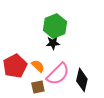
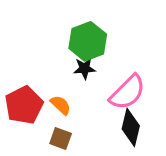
pink semicircle: (58, 74) -> (128, 92), moved
brown square: (38, 87) -> (61, 139), turned 32

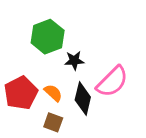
green hexagon: (88, 41) -> (48, 37), moved
black diamond: (131, 127) -> (83, 99), moved

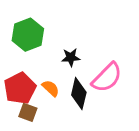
green hexagon: (48, 37) -> (28, 35), moved
brown square: (53, 122) -> (28, 112), moved

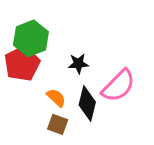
red pentagon: (20, 88) -> (22, 64), moved
brown square: (28, 112) -> (58, 124), moved

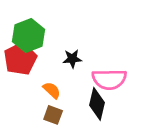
pink semicircle: (118, 86) -> (109, 79), turned 44
black diamond: (87, 104) -> (97, 104), moved

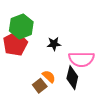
orange semicircle: (52, 90) -> (49, 77), moved
brown square: (53, 115) -> (40, 86), turned 32

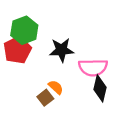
black star: (54, 44) -> (62, 50), size x1.5
black diamond: (72, 78) -> (100, 88), moved

